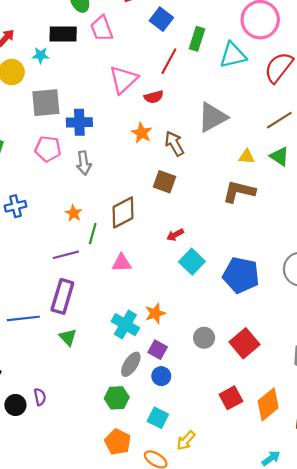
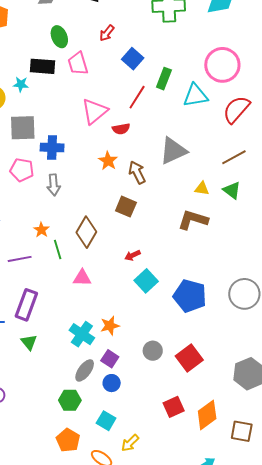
brown diamond: (123, 212) -> (86, 232), turned -36
green line: (93, 234) -> (58, 249), turned -36
purple line: (66, 255) -> (20, 259), moved

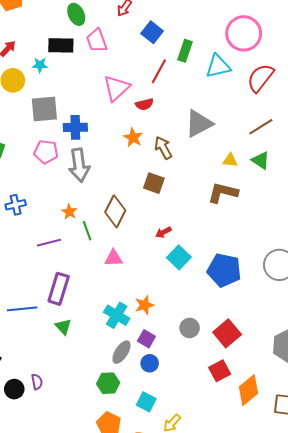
gray arrow: (54, 185) -> (79, 165), size x1.5
red square: (174, 407) -> (220, 371), moved

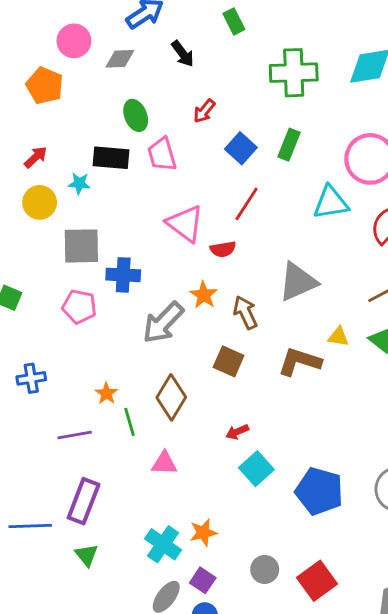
green rectangle: (185, 51) -> (289, 145), moved
pink triangle: (116, 88) -> (185, 224), turned -44
gray arrow: (79, 165) -> (163, 323), moved, turned 48
brown L-shape: (223, 193) -> (300, 362), moved

